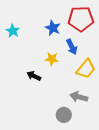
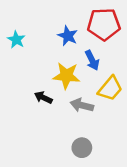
yellow star: (52, 59) -> (66, 76), size x1.5
gray arrow: (79, 97) -> (82, 105), moved

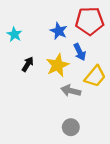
yellow star: (66, 76) -> (58, 65), turned -30
black arrow: (43, 98) -> (28, 64), moved, turned 96

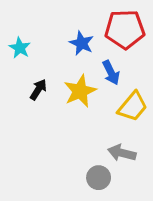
gray arrow: (71, 91) -> (122, 153), moved

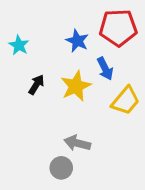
gray arrow: (122, 153) -> (77, 143), moved
gray circle: (99, 178) -> (61, 168), moved

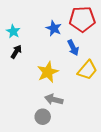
black arrow: (36, 85) -> (16, 52), moved
yellow star: (76, 86) -> (48, 72), moved

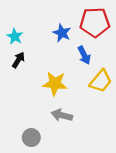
yellow star: (48, 72) -> (55, 83), turned 30
gray circle: (43, 117) -> (31, 138), moved

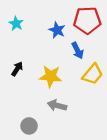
cyan star: (15, 36) -> (16, 24), moved
black arrow: (18, 60) -> (17, 69), moved

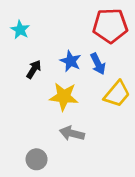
blue star: (57, 30) -> (71, 61), moved
black arrow: (17, 69) -> (34, 69), moved

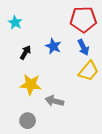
blue arrow: (98, 64) -> (83, 47), moved
yellow star: (64, 97) -> (31, 84), moved

